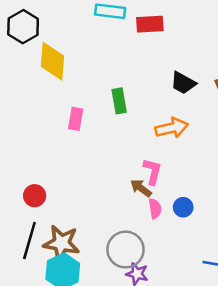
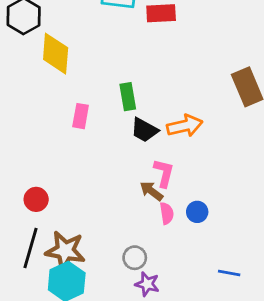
black trapezoid: (183, 83) -> (144, 130), moved
gray circle: (126, 250) -> (135, 258), size x0.6

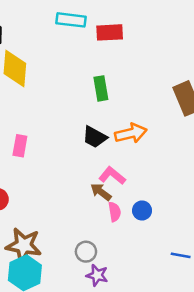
green rectangle: (128, 97) -> (101, 88), moved
pink rectangle: (81, 116) -> (20, 146), moved
pink L-shape: (164, 173) -> (112, 176), turned -65
blue line: (229, 273) -> (181, 255), moved

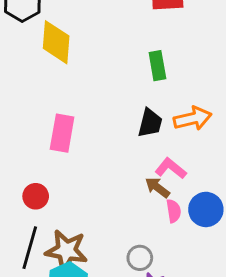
black trapezoid: (95, 137) -> (150, 123), turned -105
pink rectangle: (20, 146) -> (62, 133), size x1.4
blue circle: (142, 211) -> (206, 209), size x1.5

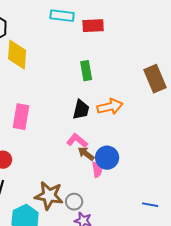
pink L-shape: (171, 168) -> (77, 141), moved
blue circle: (206, 209) -> (107, 158), moved
brown star: (66, 251) -> (49, 196), moved

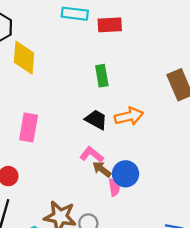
black trapezoid: (81, 110) -> (96, 120), turned -75

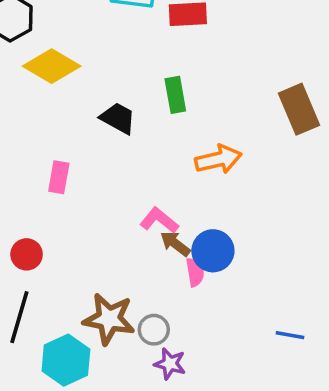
yellow diamond: (24, 58) -> (52, 66), turned -64
black trapezoid: (96, 120) -> (118, 118), moved
pink rectangle: (29, 128) -> (59, 177), size x0.7

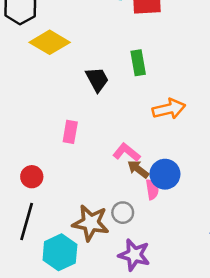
black trapezoid: (118, 118) -> (97, 79), turned 32
pink rectangle: (59, 177) -> (70, 132), moved
gray circle: (154, 330) -> (123, 213), moved
purple star: (170, 364) -> (134, 255), size x1.4

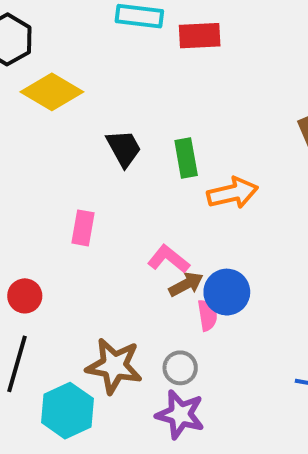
green rectangle: (138, 63) -> (186, 158), moved
brown arrow: (138, 169) -> (186, 284), turned 115
gray circle: (123, 213) -> (180, 368), moved

